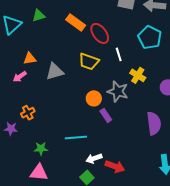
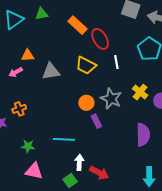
yellow cross: (138, 75) -> (140, 92), moved
white arrow: (94, 158) -> (79, 162), turned 105
pink triangle: (39, 173) -> (34, 171), moved

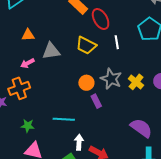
pink arrow: (16, 72) -> (27, 63), moved
yellow cross: (140, 92) -> (136, 82), moved
orange cross: (19, 109) -> (19, 88), size x1.5
purple semicircle: (143, 135) -> (141, 128), moved, turned -55

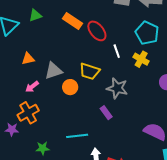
yellow trapezoid: (86, 45) -> (90, 71), moved
yellow cross: (136, 82) -> (141, 59), moved
orange circle: (86, 83) -> (70, 87), moved

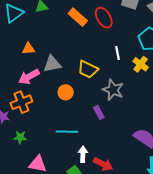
red ellipse: (97, 31) -> (104, 18), moved
pink arrow: (32, 87) -> (29, 77), size x1.5
orange circle: (70, 87) -> (66, 92), moved
green star: (43, 148) -> (20, 137), moved

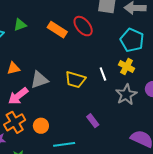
white line: (117, 53) -> (103, 74), moved
gray star: (113, 90) -> (126, 95), moved, turned 30
orange circle: (66, 92) -> (41, 126), moved

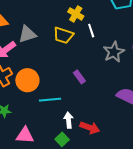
yellow cross: (127, 67) -> (76, 14), moved
orange circle: (41, 126) -> (27, 80), size x1.5

